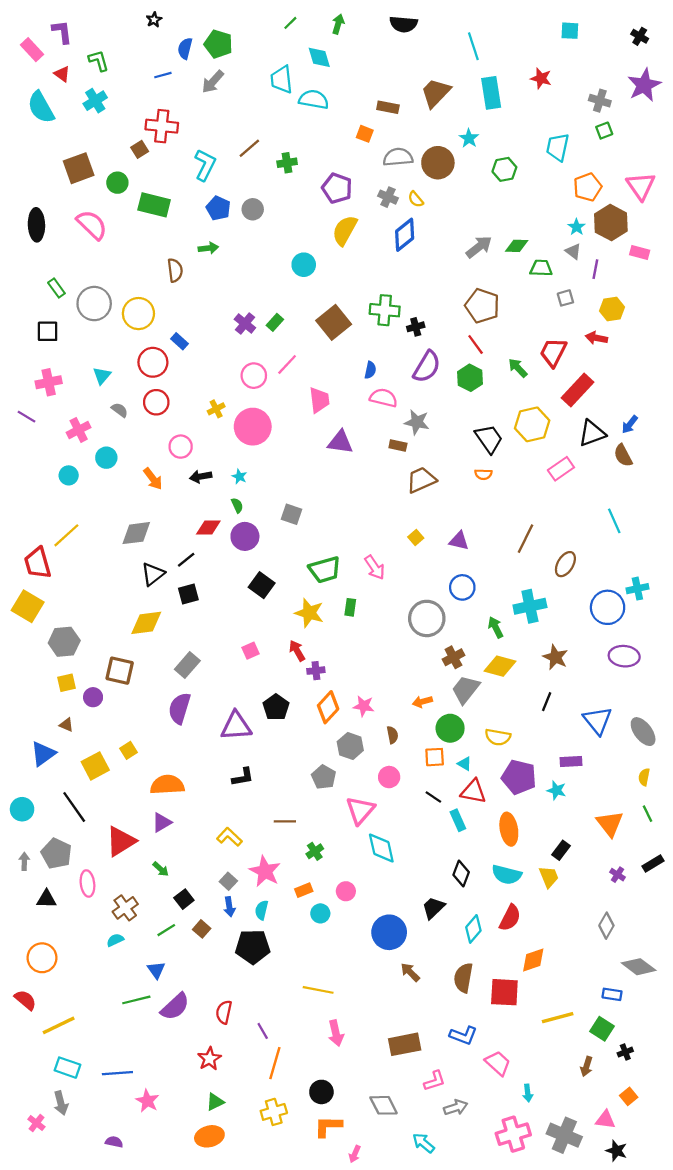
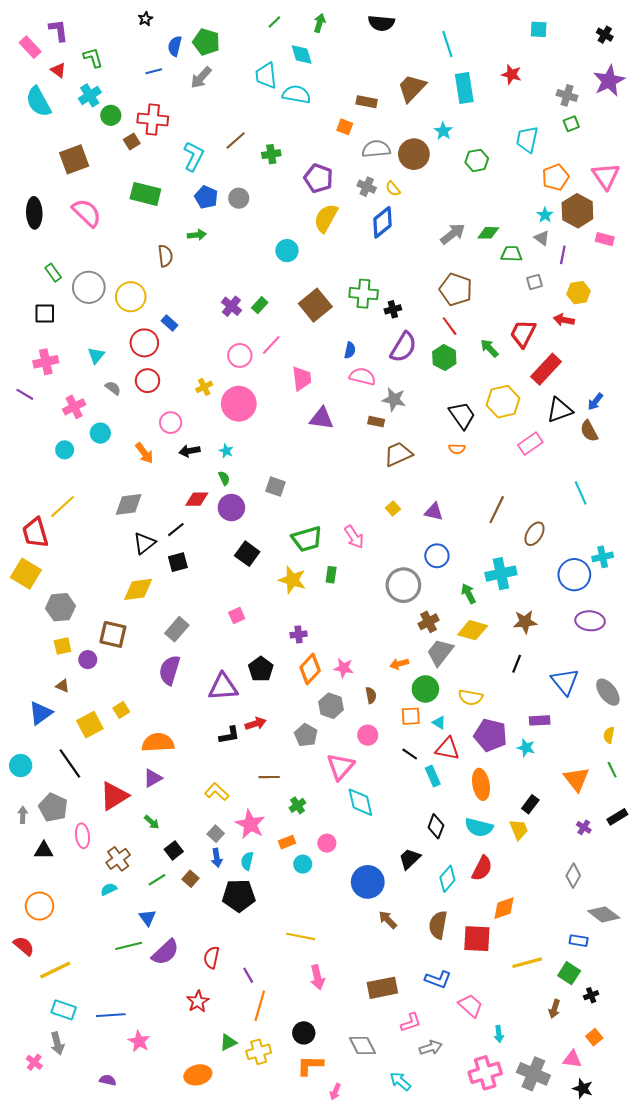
green circle: (117, 183) -> (111, 115), moved
red arrow: (297, 651) -> (256, 724), moved, turned 102
brown star: (555, 657) -> (525, 622), turned -30
green triangle: (215, 1102) -> (228, 1042), moved

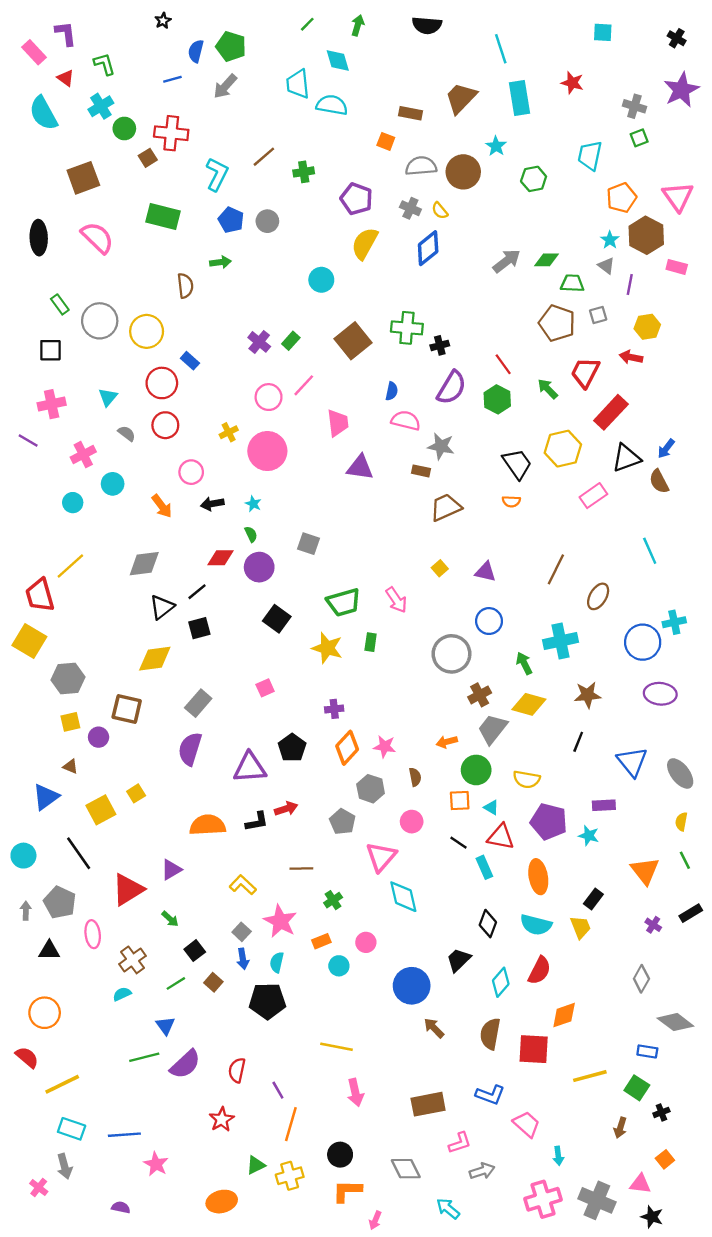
brown pentagon: (456, 289) -> (557, 323), moved
orange semicircle: (158, 742) -> (208, 825), moved

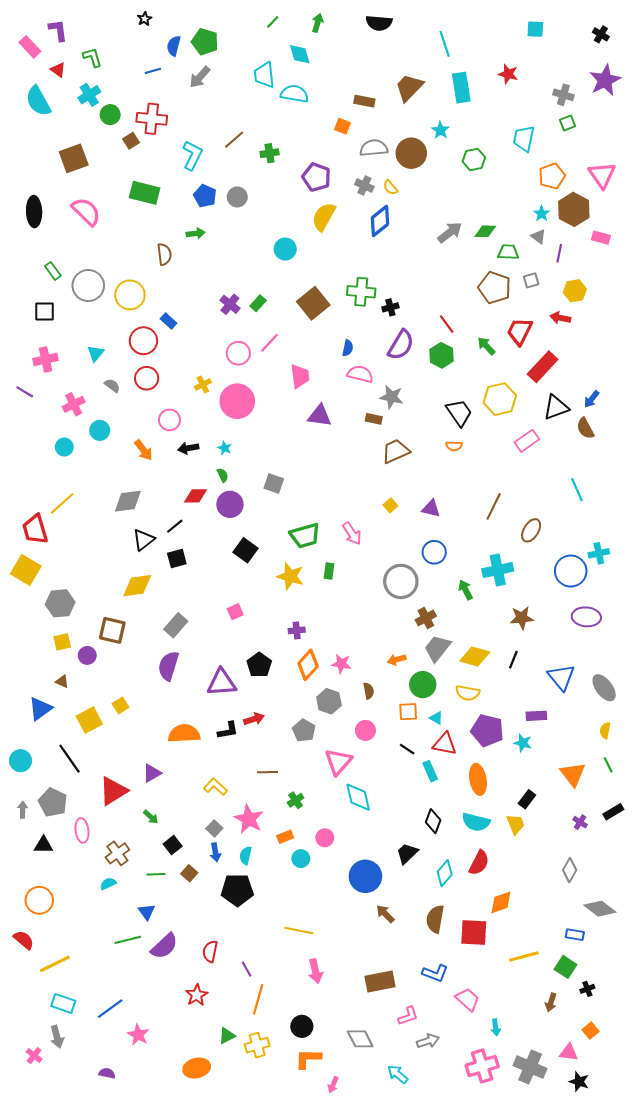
yellow diamond: (529, 704) -> (475, 656), moved
green line: (176, 983) -> (156, 874), turned 30
blue line: (124, 1135) -> (110, 1009), turned -32

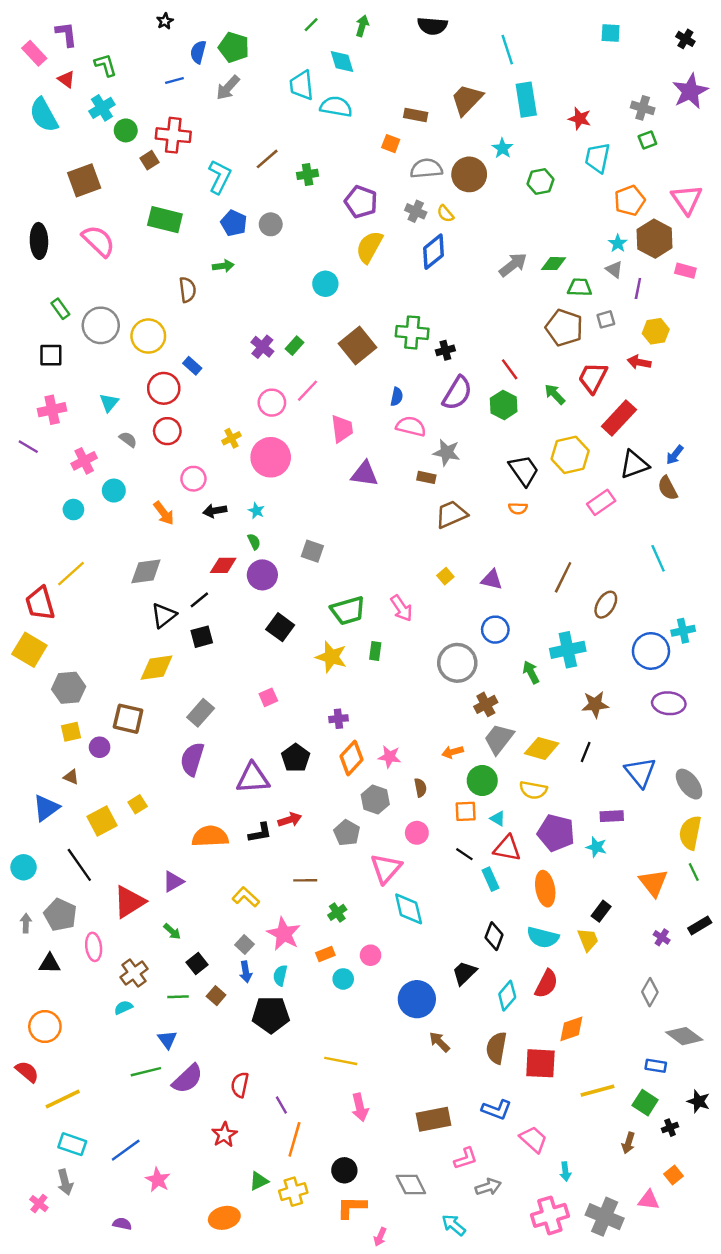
red star: (508, 74) -> (580, 119), moved
yellow semicircle: (605, 730) -> (690, 833), size x1.8
black star: (579, 1082) -> (699, 1101), moved

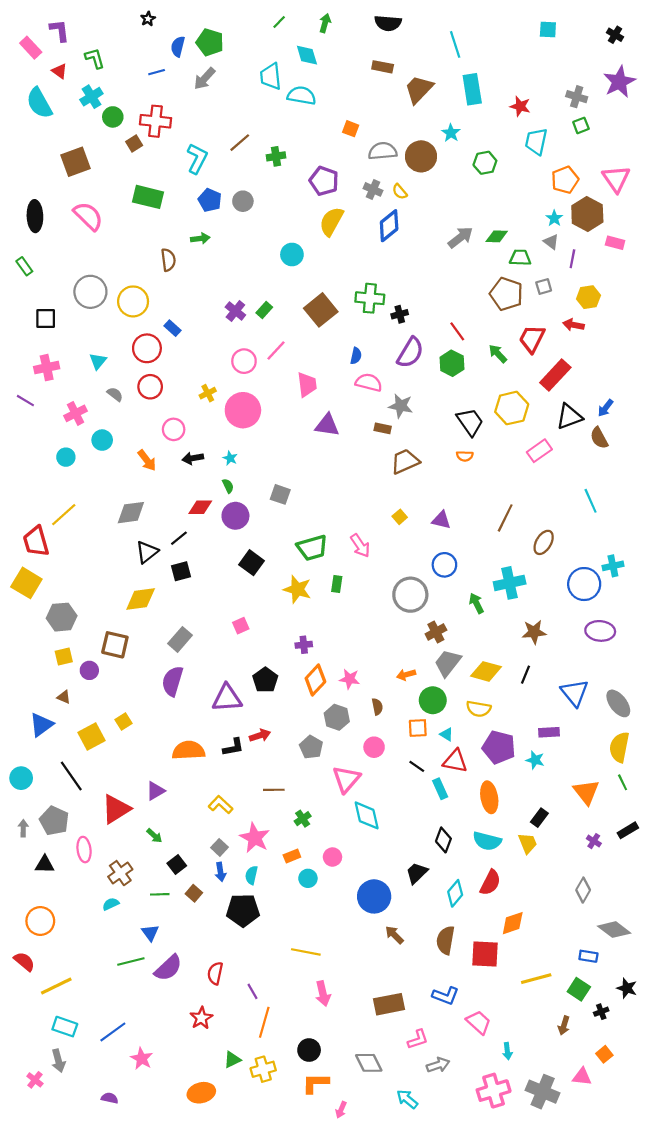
brown rectangle: (416, 115) -> (383, 67), moved
green rectangle: (60, 309) -> (24, 266), moved

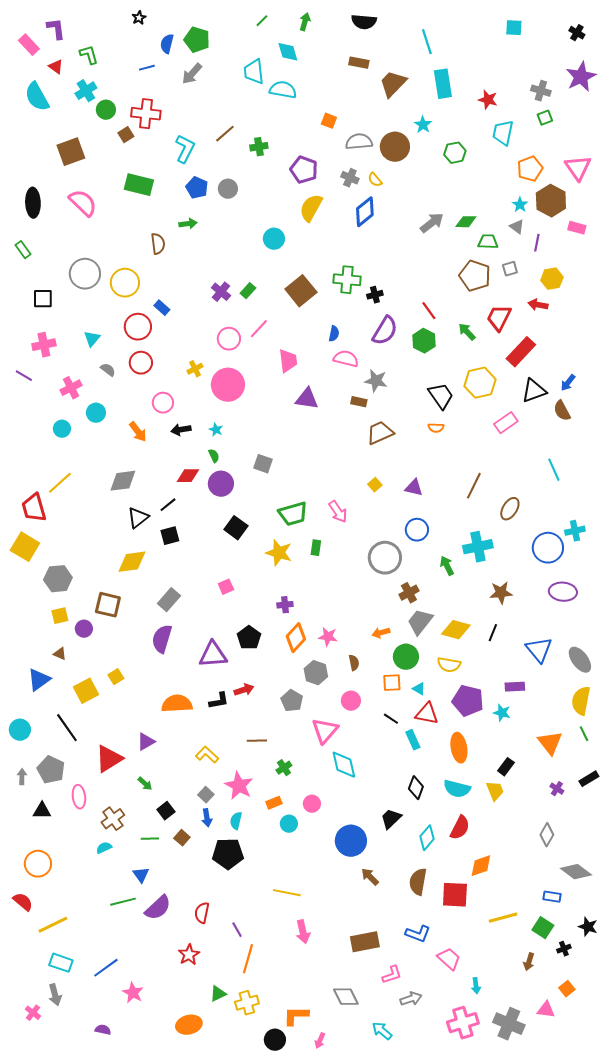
black circle: (309, 1050) -> (275, 1040), moved

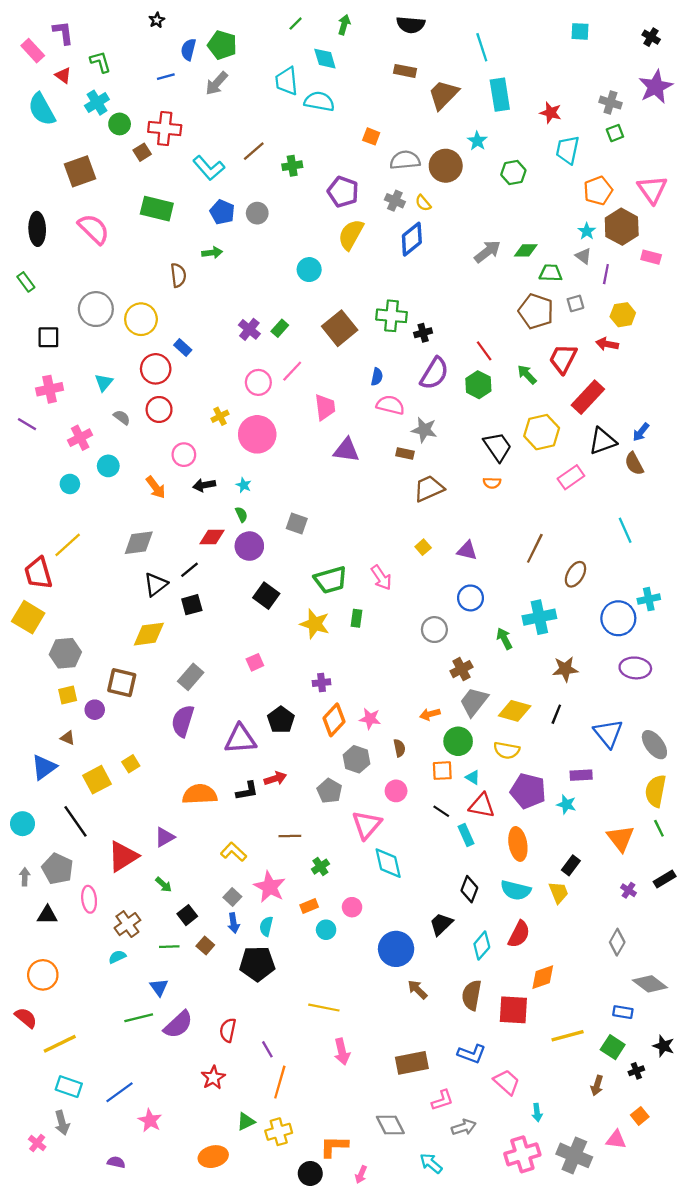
cyan L-shape: (185, 149) -> (209, 168), turned 112
gray circle: (385, 558) -> (434, 630), size x0.7

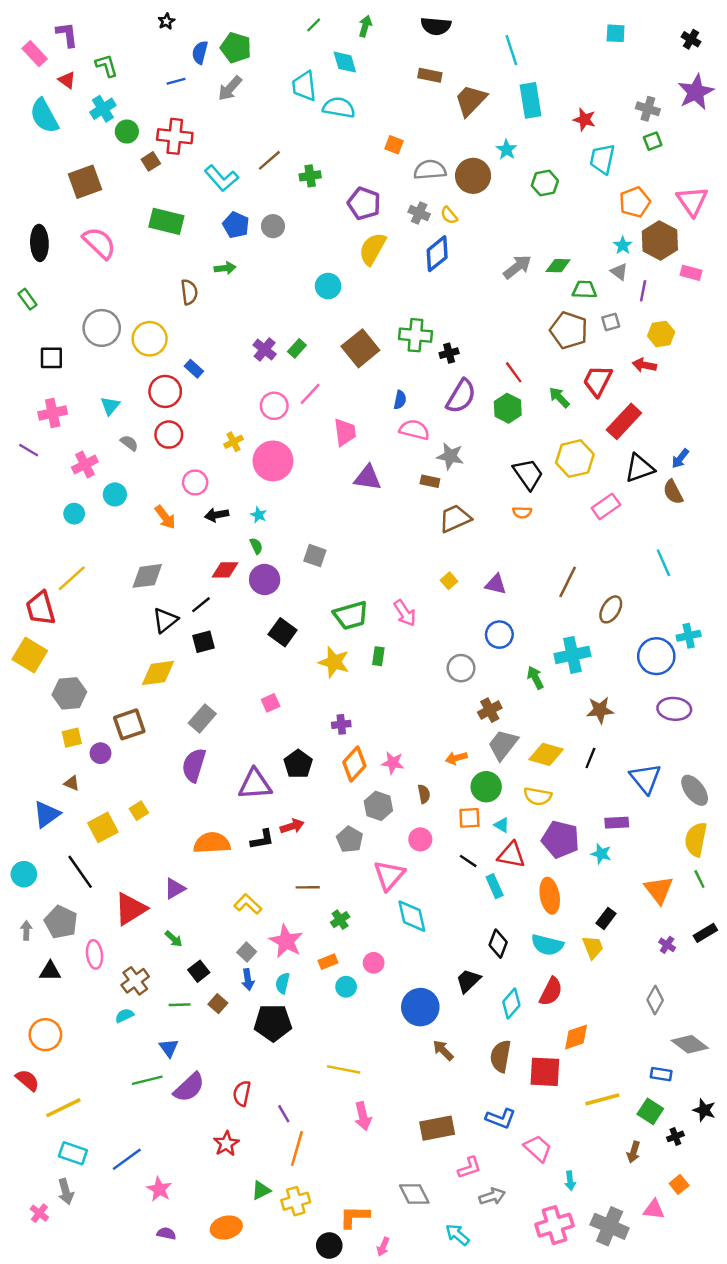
brown square: (122, 683) -> (129, 724), turned -32
purple semicircle: (116, 1162) -> (166, 1233), moved

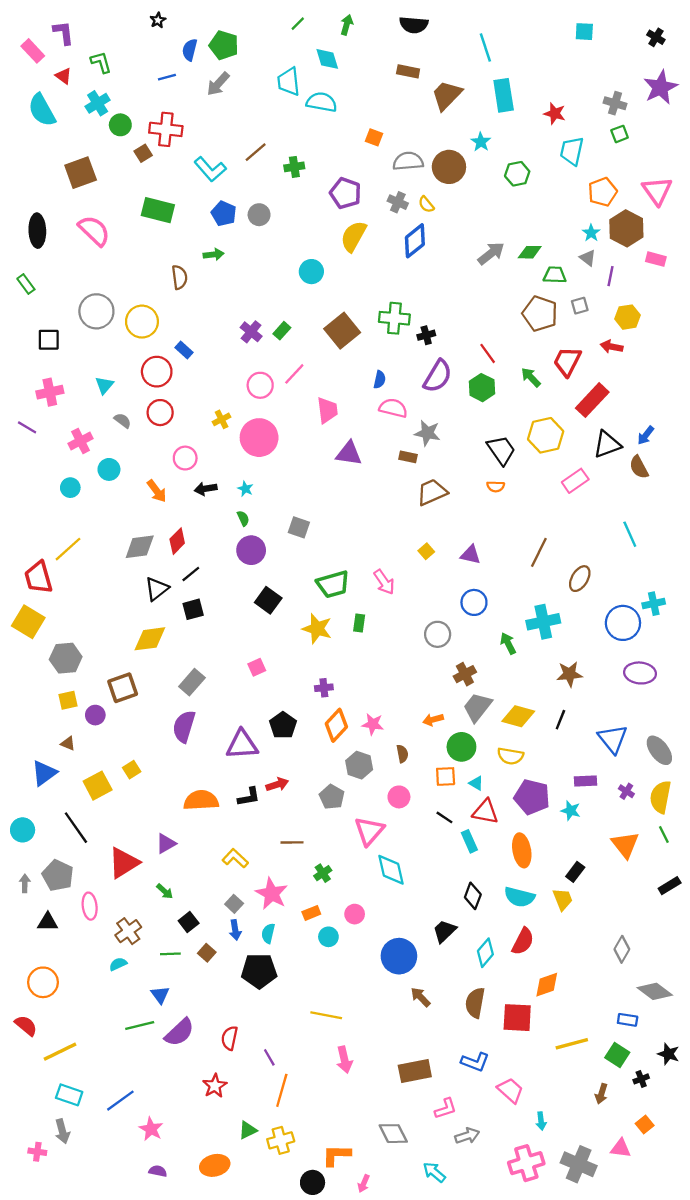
red diamond: (225, 570) -> (177, 541), moved, turned -45
purple cross: (667, 945) -> (626, 791), moved
pink cross: (39, 1213) -> (37, 1152), turned -30

